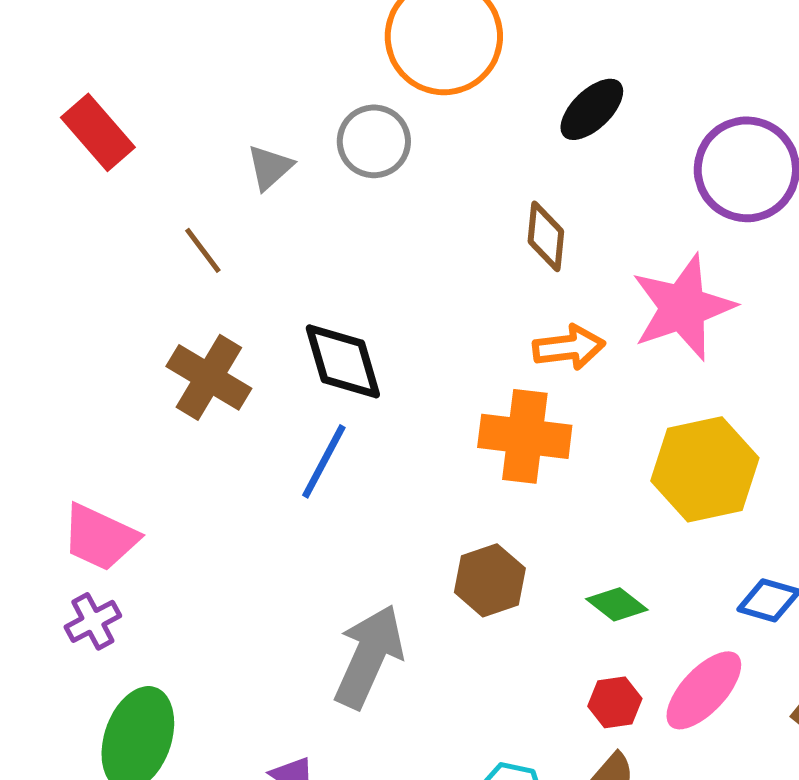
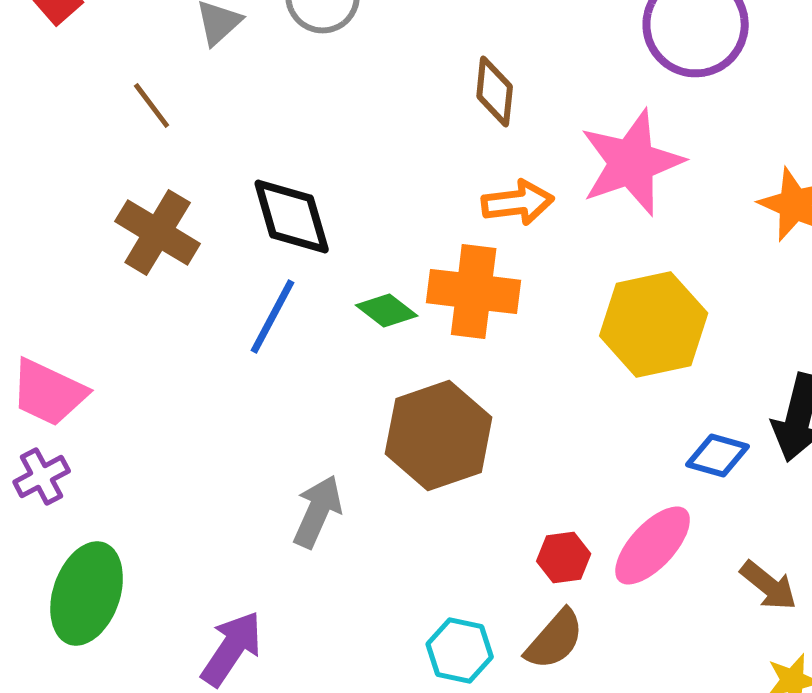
brown hexagon: (490, 580) -> (439, 436), size x1.5
green diamond: (617, 604) -> (387, 310), moved
gray arrow: (369, 656) -> (318, 512), size x0.7

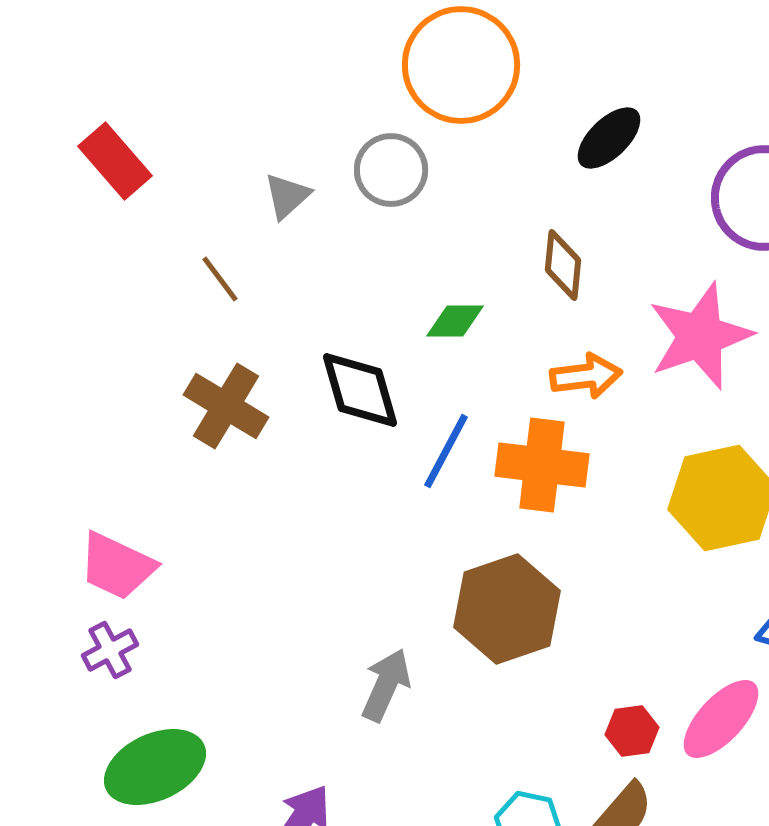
green diamond: (387, 310) -> (455, 321), moved, turned -38
blue line: (273, 316) -> (446, 451), moved
green ellipse: (87, 594) -> (155, 767), turned 46

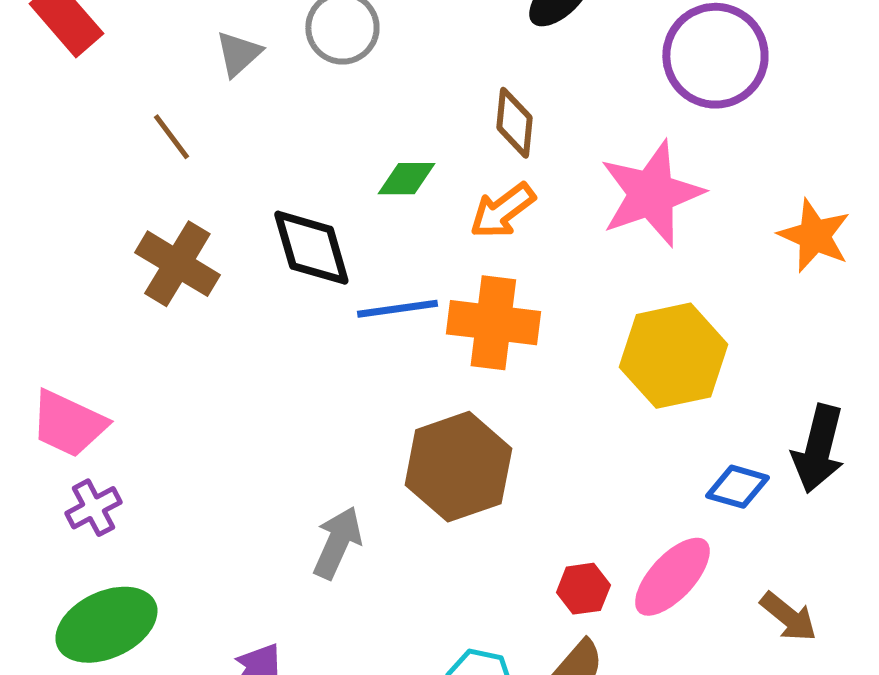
orange arrow: (586, 376) -> (502, 211), moved, turned 150
blue line: (446, 451) -> (397, 309), turned 54
purple cross: (110, 650) -> (93, 508), moved

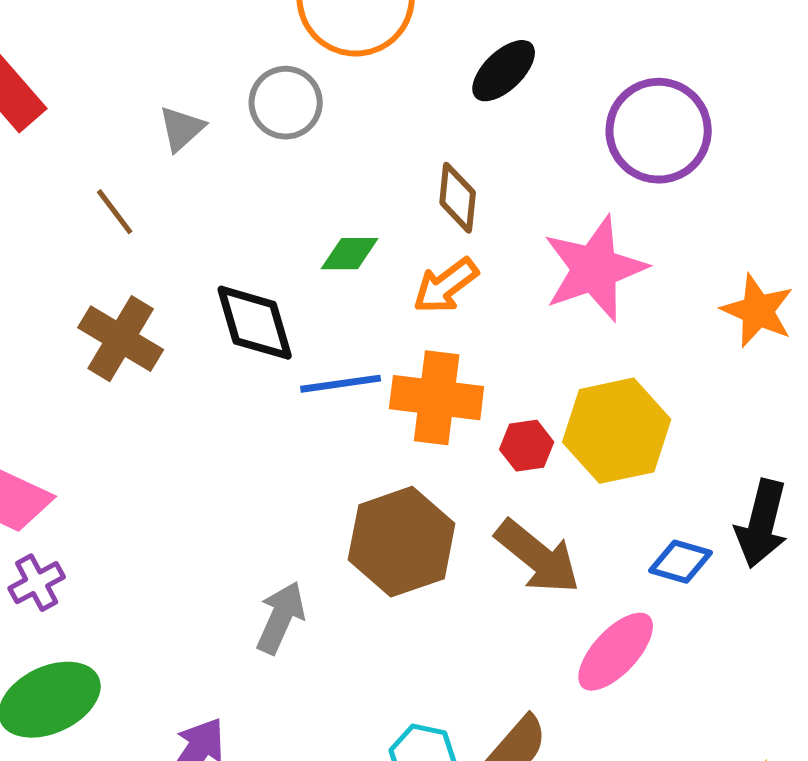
red hexagon: (583, 589) -> (527, 446), moved
brown arrow: (788, 617) -> (538, 557), moved, size x1.5

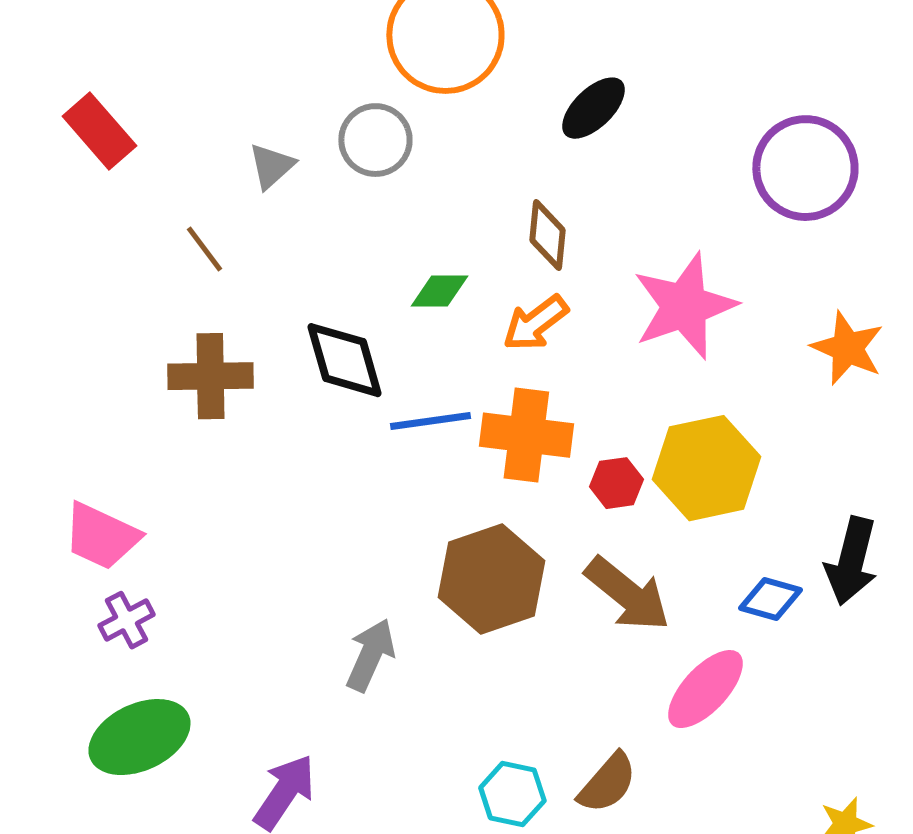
purple circle: (659, 131) -> (805, 168), moved
brown cross: (121, 339) -> (210, 376), turned -32

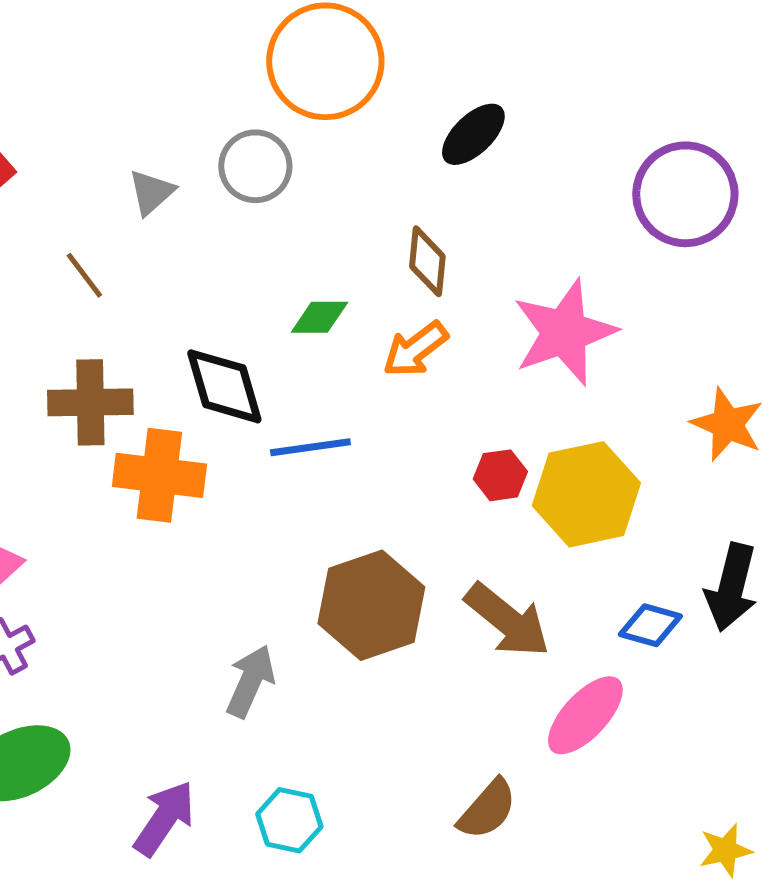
orange star: (847, 348) -> (727, 424), moved
orange cross: (526, 435) -> (159, 475), moved
red hexagon: (616, 483) -> (500, 475), moved
cyan hexagon: (512, 794) -> (289, 820), moved

